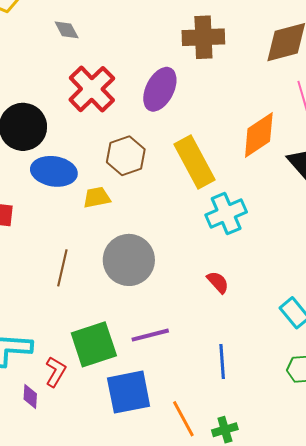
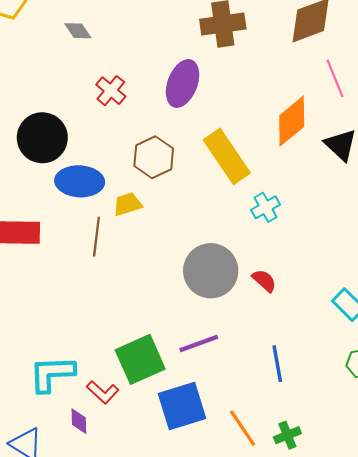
red cross: (92, 89) -> (111, 91), size x0.6
cyan cross: (226, 214) -> (266, 207), size x0.7
gray circle: (129, 260) -> (211, 271), moved
brown line: (62, 268) -> (96, 237), moved
red L-shape: (55, 372) -> (103, 392), turned 108

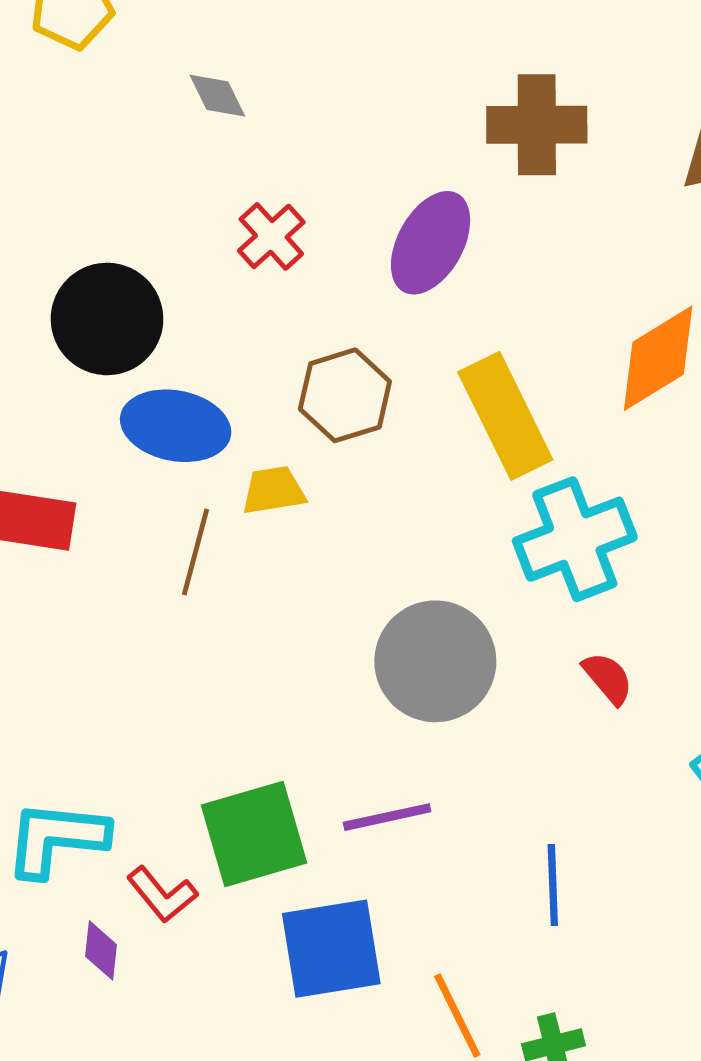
cyan cross: (266, 207) -> (575, 539), size x1.8
red semicircle: (264, 281) -> (608, 678), moved

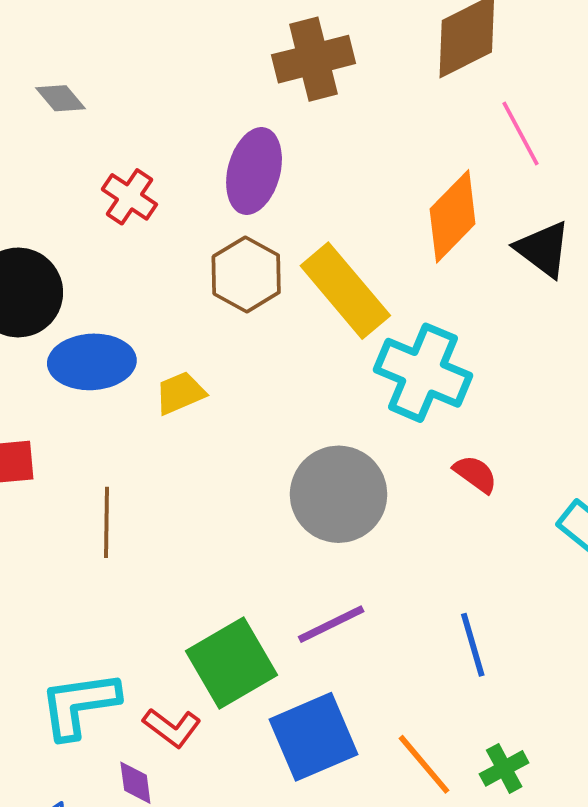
brown hexagon: (345, 395) -> (246, 274), moved
cyan cross: (575, 539) -> (423, 373), turned -32
brown line: (196, 552) -> (106, 522), moved

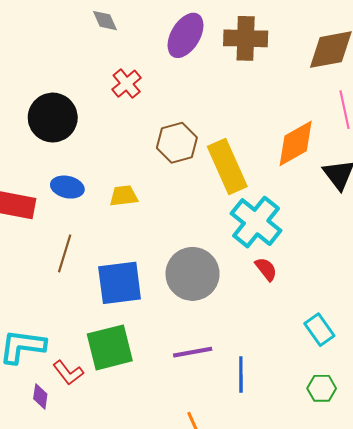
purple ellipse: (254, 171) -> (186, 35), moved
blue ellipse: (92, 362) -> (67, 187), moved, size x0.7
red semicircle: (475, 474) -> (266, 269), moved
purple line: (331, 624) -> (193, 352), moved
blue square: (313, 737) -> (120, 283), moved

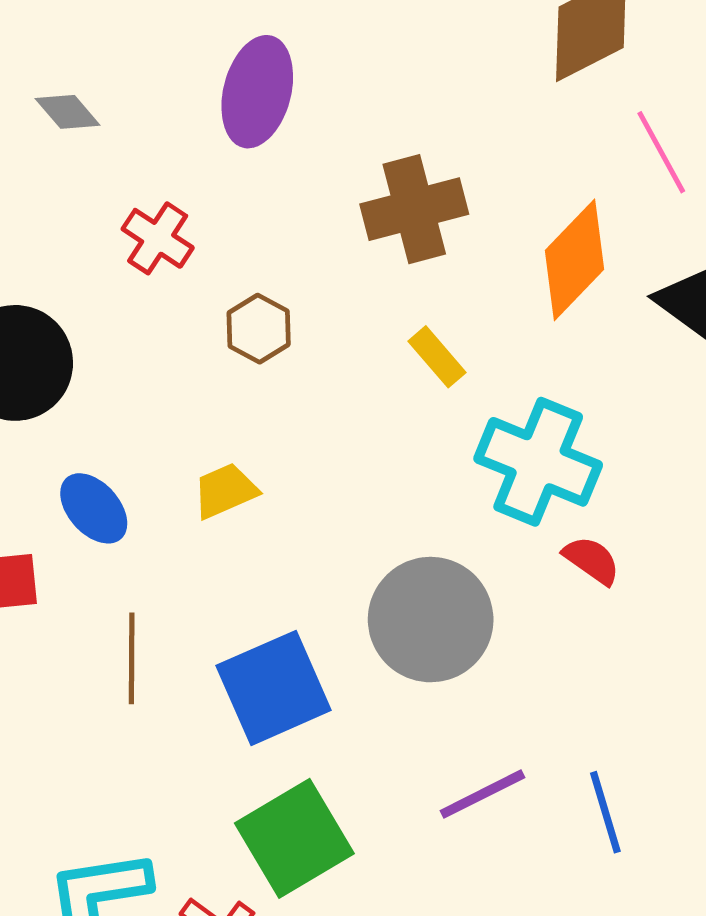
brown cross: (246, 38) -> (414, 209), moved
brown hexagon: (177, 143) -> (259, 329), moved, size x0.7
yellow rectangle: (227, 166) -> (437, 357), size x0.5
blue ellipse: (67, 187) -> (94, 508), turned 52

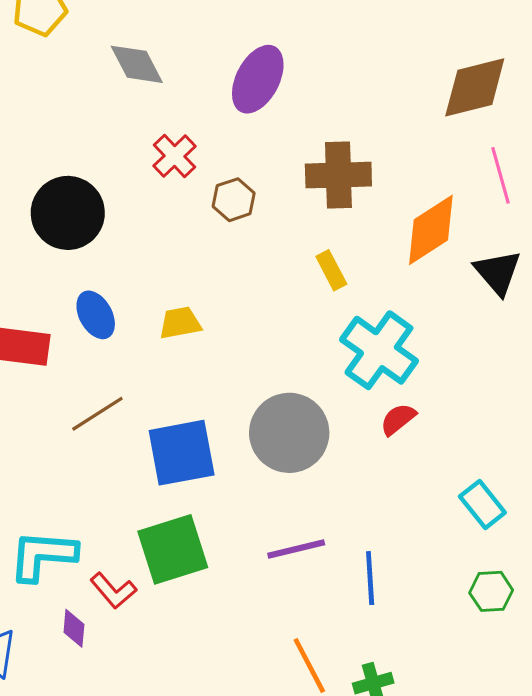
gray diamond: (68, 112) -> (137, 64), size x1.4
brown hexagon: (259, 329) -> (234, 200), moved
red semicircle: (592, 560) -> (398, 419), turned -87
brown line: (132, 658) -> (97, 414), turned 44

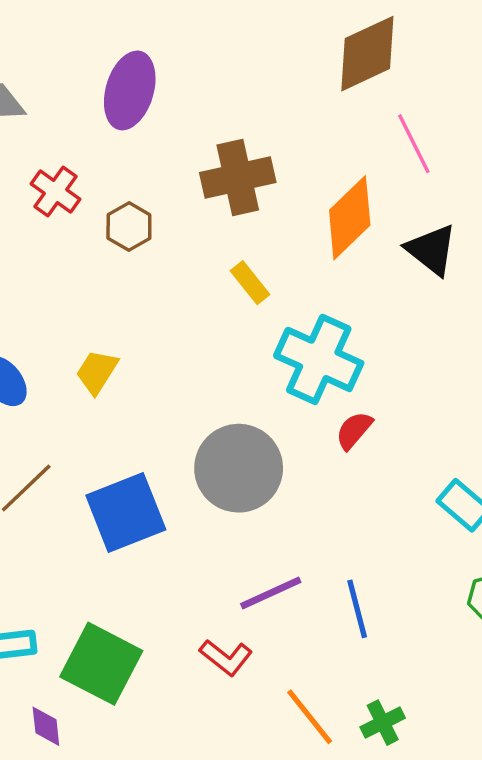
yellow trapezoid: (180, 323) -> (97, 372), turned -36
green square: (173, 549) -> (101, 664), moved, turned -34
red L-shape: (113, 591) -> (226, 657), moved

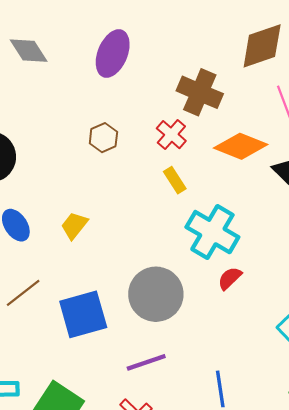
brown cross: (238, 178) -> (200, 92), moved, turned 30
red cross: (55, 192) -> (171, 135), moved
orange diamond: (350, 218) -> (241, 146), turned 60
purple line: (271, 593) -> (146, 362), moved

